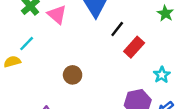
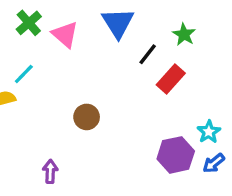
green star: (165, 13) -> (184, 34), moved
cyan star: (162, 75) -> (209, 132), moved

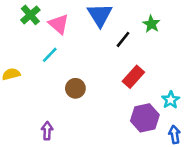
cyan line: (24, 74) -> (50, 55), moved
red rectangle: (171, 79) -> (133, 77), moved
blue arrow: (214, 163) -> (174, 135), moved, turned 120

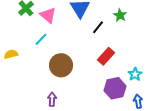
brown circle: (75, 88) -> (61, 65), size x1.5
purple arrow: (47, 131) -> (52, 99), moved

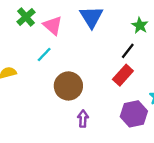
black line: (98, 27) -> (128, 51), moved
purple arrow: (52, 99) -> (83, 119), moved

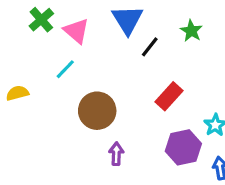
black line: (128, 51) -> (150, 47), moved

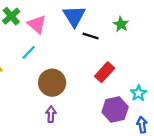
black line: (150, 47) -> (91, 36), turned 70
purple arrow: (116, 154) -> (51, 114), moved

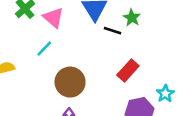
green star: (121, 24) -> (132, 18), moved

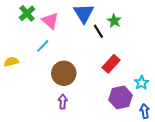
black line: (113, 31) -> (98, 31), turned 40

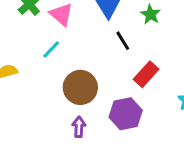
black line: (98, 31) -> (123, 41), moved
purple hexagon: (121, 97) -> (126, 114), moved

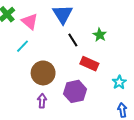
green star: (150, 14) -> (100, 35), moved
red rectangle: (146, 74) -> (89, 64), turned 72

